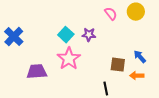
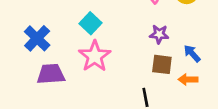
purple star: (89, 35) -> (159, 34), moved
blue cross: (14, 37) -> (37, 38), moved

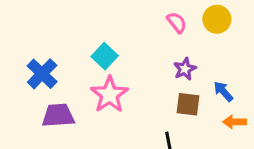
purple star: (159, 34) -> (185, 69), turned -30
orange arrow: (188, 79) -> (235, 122), moved

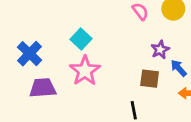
purple star: (185, 69) -> (160, 50), moved

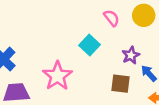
cyan square: (81, 39) -> (90, 45), moved

